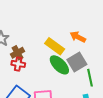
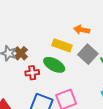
brown cross: (18, 53) -> (21, 53), moved
green ellipse: (59, 65) -> (54, 65), moved

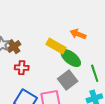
gray square: (88, 54) -> (68, 80), moved
green ellipse: (54, 65) -> (71, 58), moved

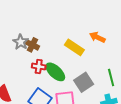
brown cross: (14, 47) -> (32, 45), turned -32
green ellipse: (71, 58) -> (55, 72), moved

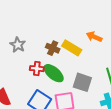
brown cross: (32, 45) -> (53, 48), moved
gray square: (84, 82) -> (82, 82), turned -36

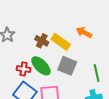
red cross: (37, 69) -> (24, 69), moved
gray square: (82, 82) -> (67, 66), moved

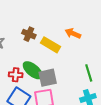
brown cross: (42, 41) -> (29, 34), moved
gray square: (67, 66) -> (48, 78), moved, turned -30

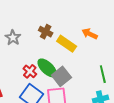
red cross: (16, 75) -> (30, 71), turned 32
gray square: (48, 78) -> (61, 76), turned -30

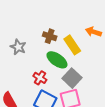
yellow rectangle: (67, 44) -> (72, 45), turned 30
green ellipse: (47, 68) -> (57, 60), moved

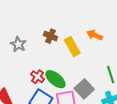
green ellipse: (57, 60) -> (55, 79), moved
gray square: (72, 78) -> (84, 89), moved

